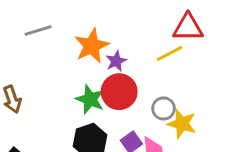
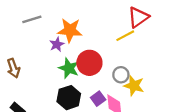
red triangle: (188, 27) -> (138, 17), turned -35
orange star: (92, 46) -> (70, 30), turned 30
purple star: (116, 61) -> (57, 44), moved

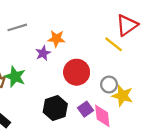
orange star: (70, 30) -> (56, 39), size x0.7
yellow line: (125, 36) -> (113, 44), turned 66
green star: (69, 68) -> (15, 77), moved

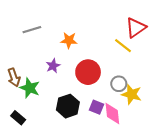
purple star: (43, 53) -> (53, 66), moved
green star: (15, 77) -> (30, 88), moved
purple square: (86, 109) -> (97, 107), turned -32

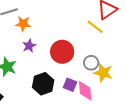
orange star: (69, 40) -> (23, 24), moved

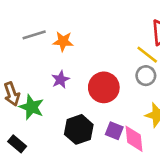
orange star: (23, 24) -> (63, 41), moved
gray circle: (91, 63) -> (146, 76), moved

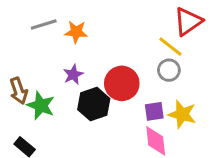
black hexagon: (79, 129) -> (94, 104), moved
purple square: (114, 131) -> (154, 111), moved, turned -30

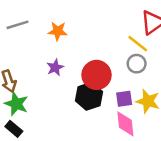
gray line: (44, 24) -> (18, 25), moved
black hexagon: (94, 104) -> (89, 96), moved
green star: (41, 106) -> (16, 104), moved

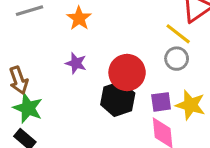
orange star: (58, 31) -> (79, 18), turned 30
purple star: (55, 67) -> (76, 63), turned -30

